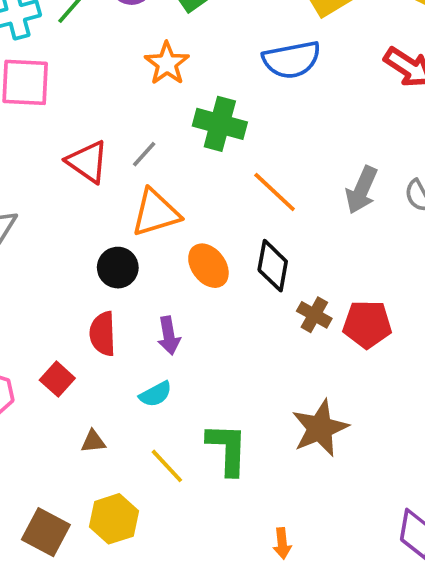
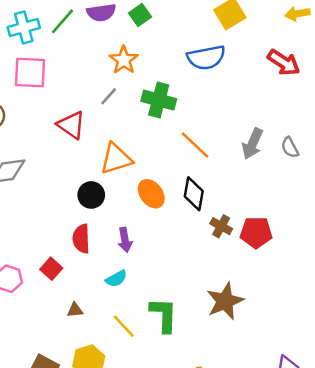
gray line: (144, 154) -> (109, 96), moved

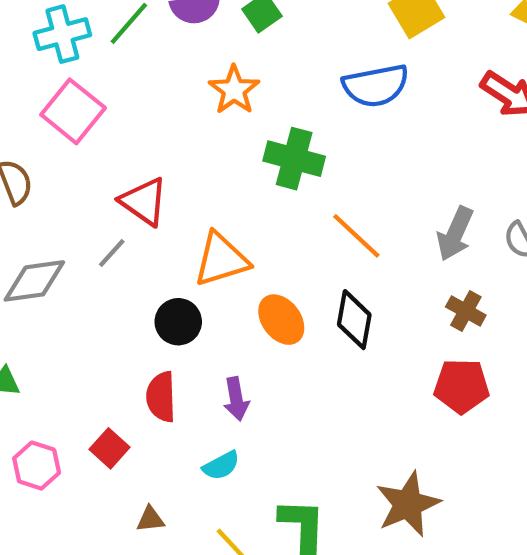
pink square: (30, 73) -> (73, 111), turned 36
gray line: (109, 96) -> (112, 253), moved
brown cross: (221, 226) -> (466, 311), moved

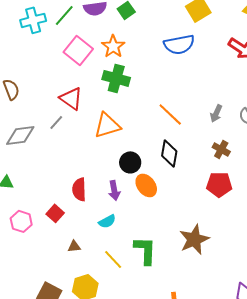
pink square: (73, 111) -> (78, 50), moved
green cross: (294, 159) -> (116, 78), moved
gray arrow: (455, 234) -> (216, 113), size x0.7
orange ellipse: (281, 320) -> (146, 185), moved
black circle: (178, 322) -> (130, 162), moved

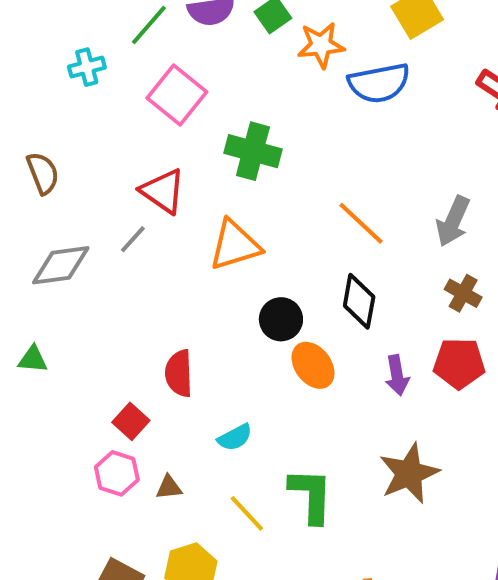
cyan cross: (33, 20) -> (87, 67), moved, size x0.7
orange star: (113, 46) -> (321, 45), moved, turned 30
gray arrow: (216, 113) -> (453, 221), size x1.4
purple arrow: (114, 190) -> (397, 375), moved
pink hexagon: (21, 221) -> (117, 473), moved

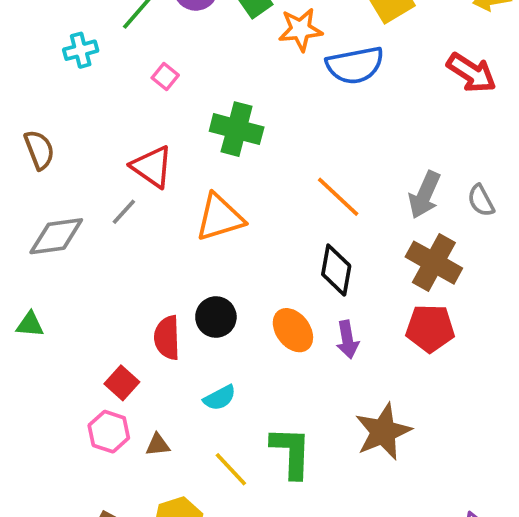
pink square: (177, 95) -> (165, 77), size x0.5
brown cross: (463, 293) -> (434, 263), size x1.6
black circle: (281, 319) -> (216, 317), moved
purple arrow: (397, 375) -> (347, 340), moved

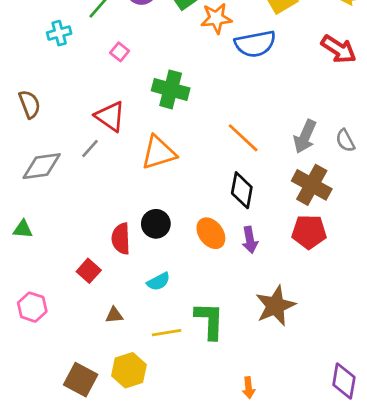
pink hexagon: (109, 432) -> (32, 307), moved
yellow line: (231, 469) -> (167, 333), turned -56

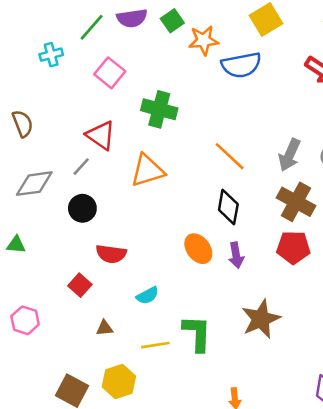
pink square: (120, 52) -> (110, 73), size x1.6
black circle: (156, 224) -> (82, 208), moved
red semicircle: (121, 239) -> (111, 254), turned -80

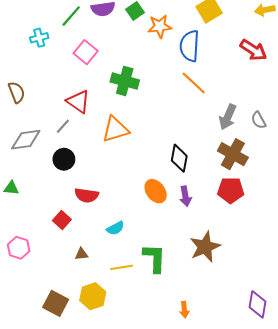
blue semicircle: (241, 65) -> (190, 46), turned 104
orange line: (230, 156) -> (194, 83), moved

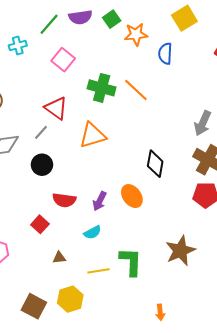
blue semicircle: (190, 46) -> (165, 54), size x0.7
orange line: (194, 83) -> (136, 90), moved
purple arrow: (185, 196) -> (100, 201), moved, turned 36

